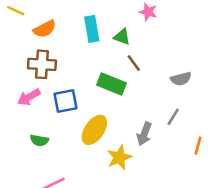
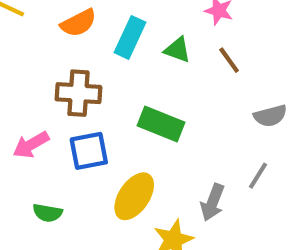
orange semicircle: (45, 29) -> (78, 23), moved
cyan rectangle: (92, 29) -> (130, 37), turned 35
brown line: (134, 63) -> (229, 60), moved
brown cross: (42, 64) -> (78, 93), moved

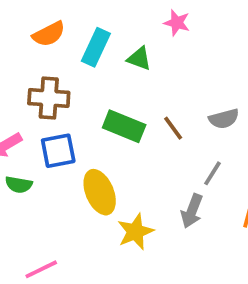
brown line: (229, 60) -> (173, 128), moved
yellow ellipse: (134, 196) -> (100, 192), turned -57
gray arrow: (213, 202) -> (192, 211), moved
green semicircle: (48, 213) -> (19, 185), moved

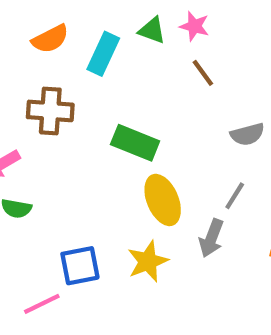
green triangle: (139, 58) -> (152, 30), moved
brown line: (173, 128) -> (203, 73), moved
blue square: (58, 151) -> (80, 266), moved
yellow ellipse: (100, 192) -> (163, 200), moved

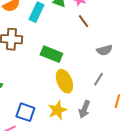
gray arrow: (211, 238) -> (84, 109), moved
blue square: (80, 266) -> (25, 112), turned 30

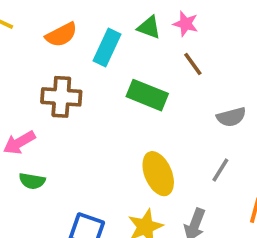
green rectangle: (51, 54) -> (147, 95), moved

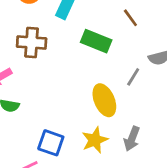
gray line: (220, 170) -> (133, 77), moved

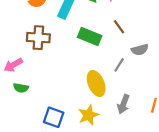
brown line: (130, 18) -> (119, 27), moved
gray arrow: (132, 139) -> (123, 104), moved

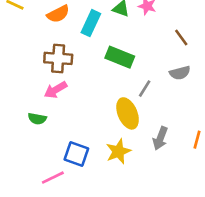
brown line: (119, 27) -> (181, 37), moved
pink arrow: (13, 65) -> (56, 90), moved
gray line: (119, 65) -> (145, 89), moved

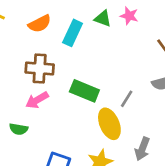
green rectangle: (120, 57) -> (84, 91), moved

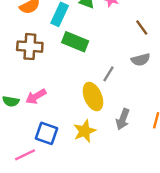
green rectangle: (84, 91) -> (75, 42), moved
pink arrow: (37, 100) -> (36, 97), moved

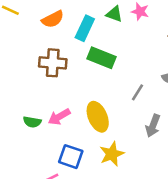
yellow ellipse: (93, 97) -> (98, 117), moved
gray arrow: (123, 119) -> (153, 126), moved

